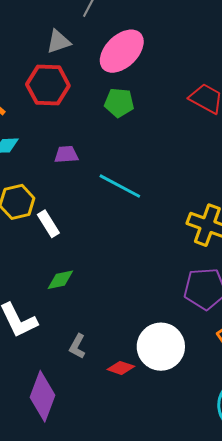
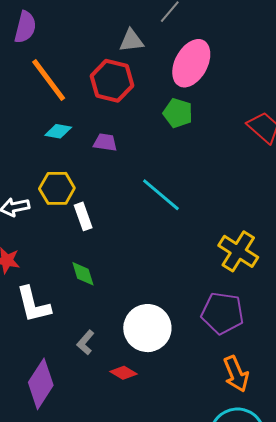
pink ellipse: (122, 51) -> (191, 63), turned -30
purple trapezoid: (66, 154) -> (105, 142), moved
green diamond: (60, 280) -> (83, 274), turned 72
white circle: (161, 347) -> (147, 328), moved

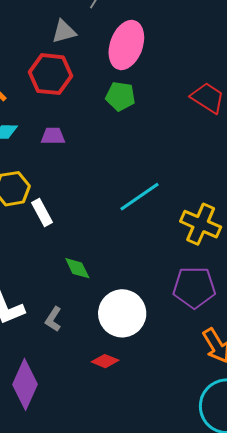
cyan line: (161, 195) -> (139, 197), moved, turned -66
green diamond: (83, 274) -> (77, 268), moved
gray L-shape: (86, 342) -> (53, 319), moved

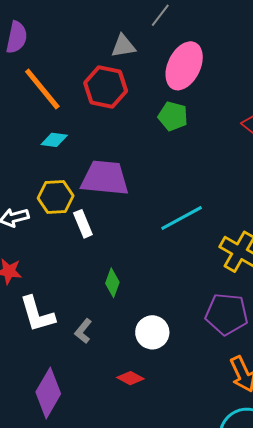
purple trapezoid: (53, 136) -> (105, 178), moved, size x2.0
green diamond: (77, 268) -> (112, 283), turned 40
white circle: (122, 313) -> (152, 332), size x0.7

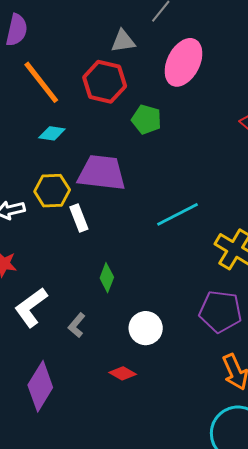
green pentagon: (173, 116) -> (146, 119), moved
white L-shape: (37, 314) -> (31, 307), turned 69

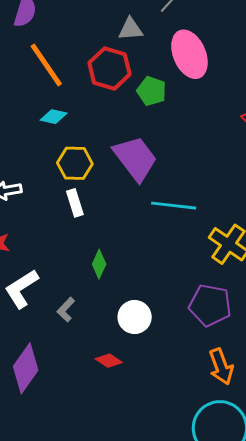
pink ellipse: (183, 62) -> (189, 54), turned -54
green pentagon: (146, 119) -> (152, 91), moved
purple trapezoid: (102, 173) -> (135, 158), moved, turned 42
yellow hexagon: (52, 191) -> (75, 163), moved
cyan line: (177, 214) -> (174, 206), turned 30

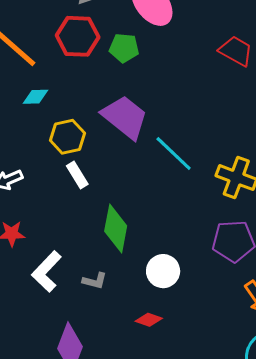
cyan line: (174, 206) -> (174, 154), turned 51
green diamond: (99, 264) -> (116, 229), size x1.6
gray L-shape: (66, 310) -> (95, 281), turned -105

